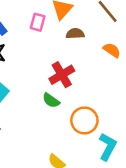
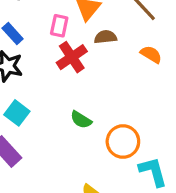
red cross: (62, 75) -> (72, 57), moved
cyan L-shape: (108, 147) -> (153, 172), turned -40

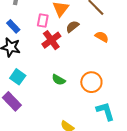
brown semicircle: (105, 37) -> (72, 27), turned -32
orange circle: (123, 142) -> (91, 82), moved

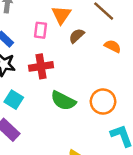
red cross: (51, 40) -> (41, 66), moved, turned 30
green semicircle: (59, 80) -> (63, 101), size x1.5

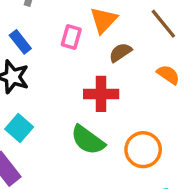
red cross: (41, 66) -> (101, 94), moved

